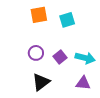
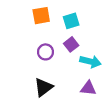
purple circle: (36, 53) -> (45, 52), moved
purple square: (60, 57) -> (71, 44), moved

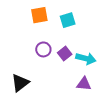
purple square: (71, 44) -> (65, 53), moved
black triangle: (43, 87) -> (20, 83), moved

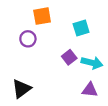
cyan square: (68, 20) -> (81, 28), moved
purple circle: (43, 49) -> (28, 39), moved

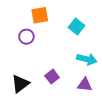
cyan square: (81, 28) -> (77, 26), turned -35
purple square: (69, 57) -> (52, 77), moved

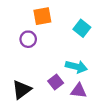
cyan arrow: (87, 59) -> (76, 67), moved
purple triangle: (85, 85) -> (79, 91), moved

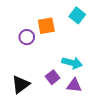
orange square: (42, 16) -> (46, 26), moved
cyan square: (82, 28) -> (77, 15), moved

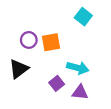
orange square: (46, 26) -> (51, 42), moved
black triangle: (21, 84) -> (19, 69), moved

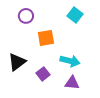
purple circle: (29, 40) -> (26, 16), moved
purple square: (57, 83) -> (43, 74), moved

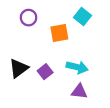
orange square: (46, 38) -> (59, 33), moved
purple square: (43, 74) -> (45, 72), moved

